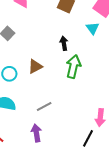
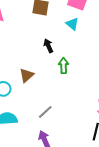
green arrow: (73, 66) -> (64, 66), size x0.7

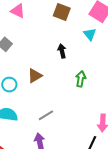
green arrow: (64, 66) -> (81, 79), moved

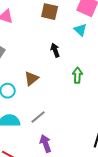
gray line: (46, 115) -> (38, 117), moved

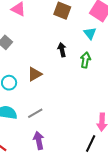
green arrow: (77, 75) -> (85, 60), moved

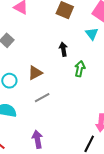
green arrow: (85, 60) -> (80, 69), moved
gray line: (35, 113) -> (42, 98), moved

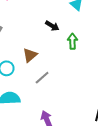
black arrow: (63, 49) -> (52, 26), turned 144

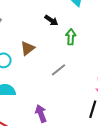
gray line: (42, 78) -> (58, 70), moved

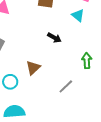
green arrow: (71, 37) -> (87, 61), moved

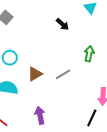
brown triangle: (33, 68) -> (35, 74), moved

